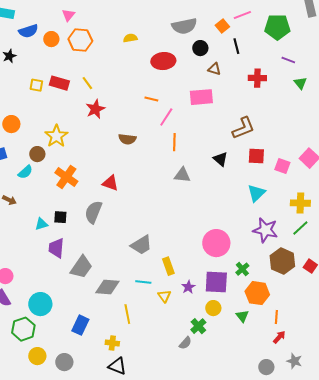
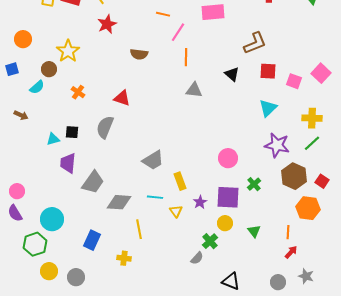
orange cross: (66, 177) -> (78, 92), size x0.6
pink circle: (216, 243) -> (228, 158), size x0.7
orange hexagon: (257, 293) -> (308, 208), moved
black triangle: (117, 366) -> (231, 281), moved

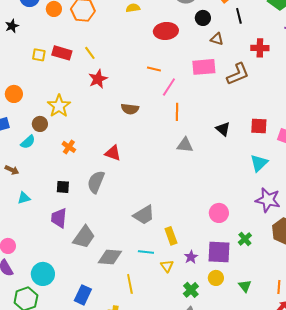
brown L-shape: (255, 43) -> (238, 74), moved
cyan triangle: (53, 139) -> (24, 198), moved
green cross: (210, 241) -> (191, 290), moved

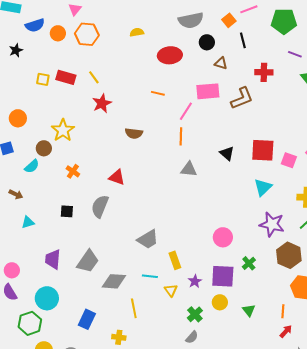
pink line: (169, 87) -> (186, 111), moved
red square: (259, 126) -> (263, 150), size x1.4
purple trapezoid: (59, 218) -> (53, 259), moved

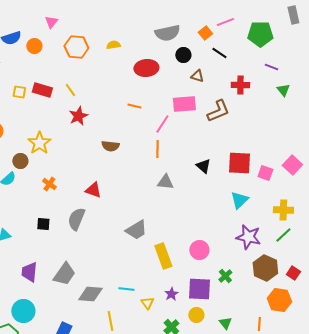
orange hexagon: (87, 34) -> (76, 47), moved
black line: (243, 40) -> (219, 53), turned -42
gray trapezoid: (148, 239) -> (136, 230), moved
yellow rectangle: (175, 260) -> (163, 256), moved, size x1.4

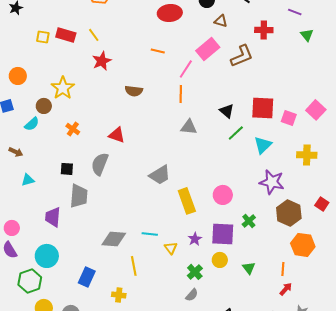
pink rectangle: (184, 104) -> (208, 49), turned -35
green line: (283, 235) -> (236, 133), moved
red square: (293, 273) -> (322, 204), moved
gray trapezoid: (64, 274) -> (79, 196), moved, turned -30

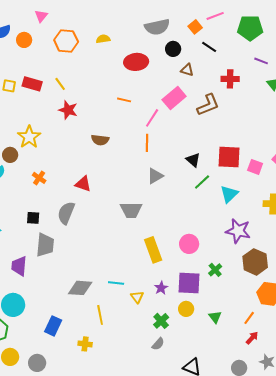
red star: (102, 61) -> (68, 110), turned -30
gray triangle: (189, 127) -> (155, 176), turned -36
gray trapezoid: (160, 175) -> (131, 210), moved, turned 30
orange line: (283, 269) -> (249, 318), turned 32

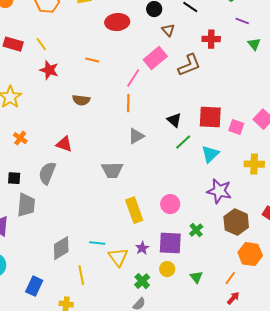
brown triangle: (187, 70) -> (168, 30), turned 32
orange line: (124, 100) -> (92, 60), moved
gray diamond: (80, 288) -> (61, 248), turned -35
yellow triangle: (137, 297) -> (118, 257), size x1.5

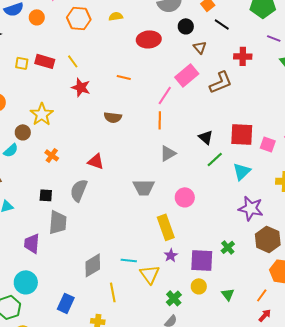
pink circle: (170, 204) -> (185, 197), moved
purple star: (142, 248) -> (171, 255), moved

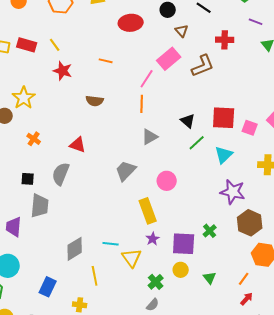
gray trapezoid: (144, 187) -> (126, 171), turned 135

